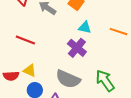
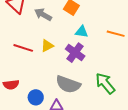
yellow triangle: (30, 71) -> (47, 46), moved, turned -48

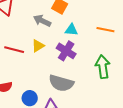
gray arrow: (43, 15) -> (42, 21), moved
green arrow: (105, 83) -> (103, 67), moved, turned 35

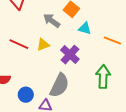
cyan triangle: (71, 30) -> (85, 28), moved
gray semicircle: (61, 83) -> (59, 85), turned -90

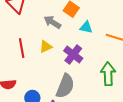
red line: (19, 44) -> (22, 48), turned 60

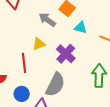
red line: (22, 48) -> (24, 63), moved

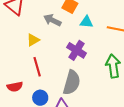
yellow triangle: (39, 44) -> (33, 40), moved

